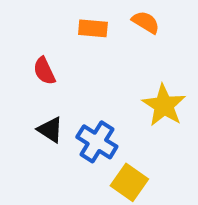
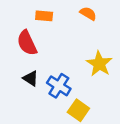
orange rectangle: (93, 28) -> (44, 16), moved
red semicircle: (44, 71) -> (27, 43), size x1.5

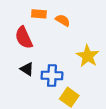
orange semicircle: (88, 13) -> (63, 20), moved
blue cross: (59, 86) -> (52, 76), turned -30

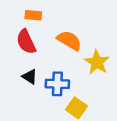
orange rectangle: (39, 14) -> (33, 15), moved
orange semicircle: (63, 20) -> (69, 41), moved, size x1.5

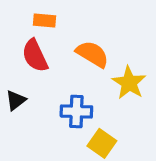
black triangle: (30, 77) -> (16, 100), moved, turned 49

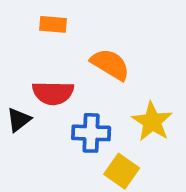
red semicircle: (35, 56) -> (53, 93), moved, turned -64
yellow star: (129, 83) -> (152, 122), moved

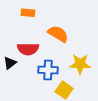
yellow star: (152, 122) -> (80, 64), turned -30

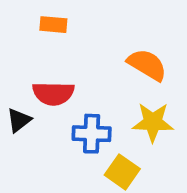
orange semicircle: (58, 34) -> (147, 65), moved

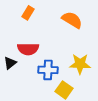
orange rectangle: (53, 25) -> (28, 13), turned -64
orange semicircle: (147, 65) -> (72, 20), moved

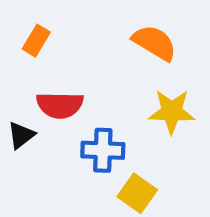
orange rectangle: (28, 13) -> (36, 41), moved
yellow star: (80, 64) -> (172, 112), moved

